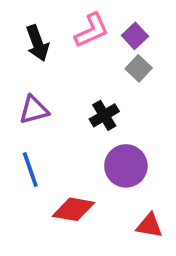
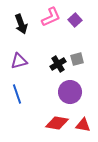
gray square: (139, 68) -> (77, 59), moved, turned 32
red diamond: (74, 209) -> (57, 123), moved

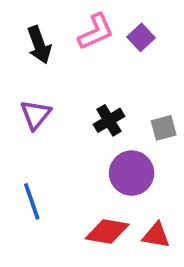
gray square: (77, 59) -> (164, 128), moved
purple triangle: (19, 61) -> (35, 115), turned -36
blue line: (17, 94) -> (32, 201), moved

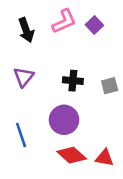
black cross: (109, 120) -> (73, 81), turned 36
purple circle: (132, 173) -> (64, 120), moved
red diamond: (107, 232) -> (72, 155), turned 32

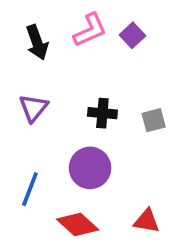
blue line: (21, 135) -> (30, 189), turned 40
red diamond: (72, 155) -> (78, 224), moved

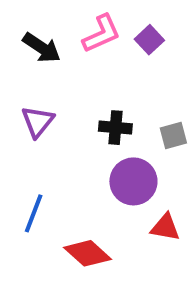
black arrow: (37, 42) -> (42, 48), turned -36
purple circle: (90, 168) -> (133, 181), moved
red triangle: (147, 221) -> (165, 227), moved

